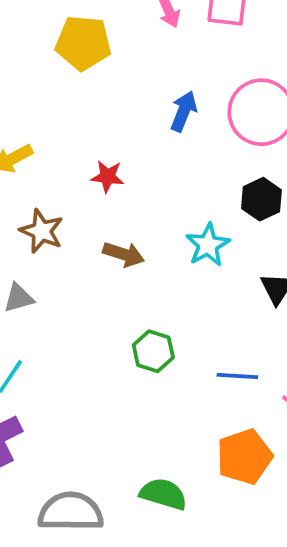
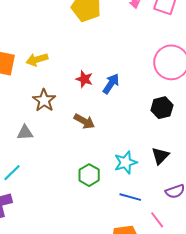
blue arrow: (184, 111) -> (111, 84), moved
cyan star: (208, 245) -> (126, 162), moved

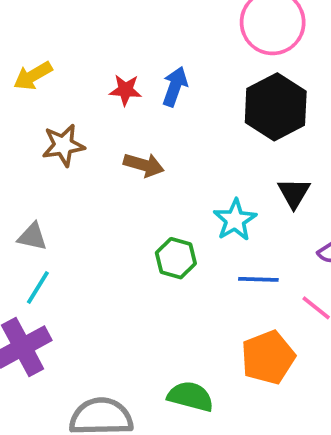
brown star: (44, 100) -> (63, 145), turned -30
black hexagon: (162, 108) -> (276, 107), size x1.6
gray triangle: (25, 133) -> (32, 237), moved, turned 30

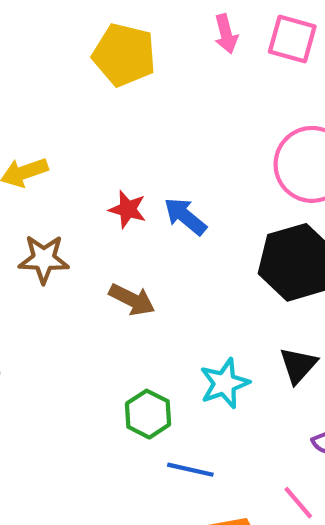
blue arrow: (175, 86) -> (185, 216), turned -81
blue line: (258, 279) -> (190, 470), moved

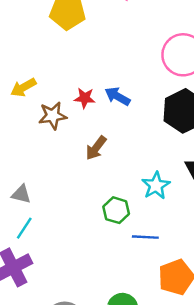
brown star: (44, 259) -> (53, 116), moved
brown arrow: (132, 300) -> (96, 148), turned 110

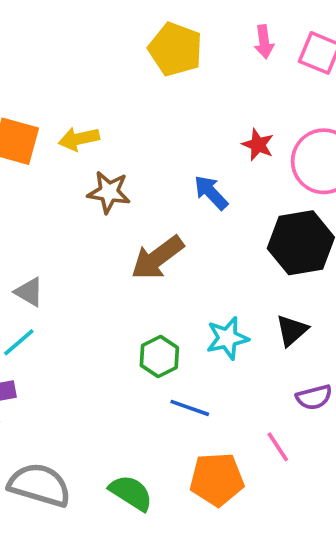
red star: (85, 98) -> (258, 145), moved
brown arrow: (96, 148) -> (157, 258), size x1.4

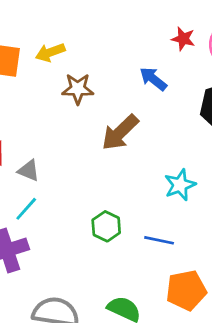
green hexagon: (159, 356) -> (106, 226), moved

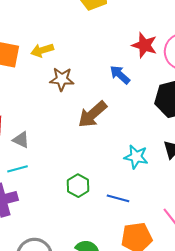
red star: (183, 39) -> (144, 45), size x1.4
cyan star: (180, 185) -> (136, 157), turned 30
cyan line: (26, 209) -> (17, 169), turned 30

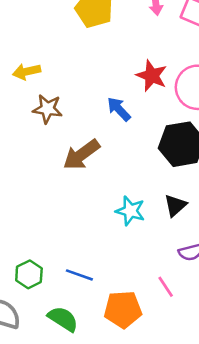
green hexagon: (78, 186) -> (29, 274), moved
blue line: (118, 198) -> (79, 275), moved

